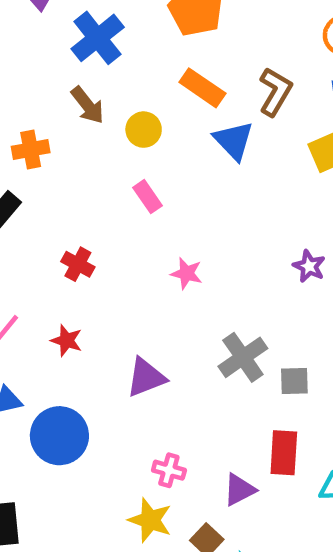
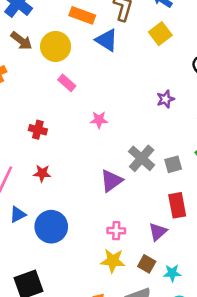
yellow circle: (144, 130) -> (56, 46), size x1.5
purple star: (309, 266) -> (165, 99), turned -30
purple triangle: (146, 377) -> (111, 181), moved

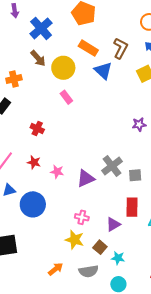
pink star: (99, 120) -> (57, 172), moved

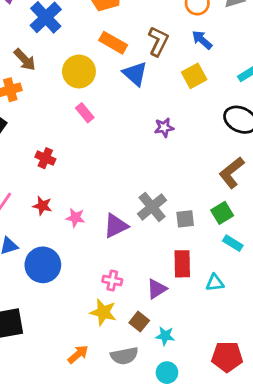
brown arrow: (38, 58) -> (25, 60), moved
purple star: (139, 124) -> (164, 128), moved

